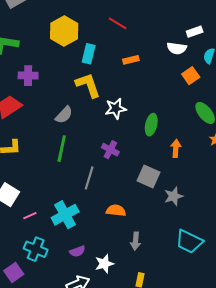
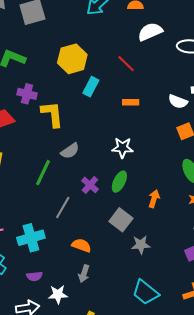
yellow L-shape: (88, 85) -> (52, 114), moved
white star: (116, 109) -> (122, 148), moved
gray semicircle: (64, 115) -> (70, 151), moved
green ellipse: (151, 125) -> (119, 182), moved
gray arrow: (135, 241) -> (84, 274), moved

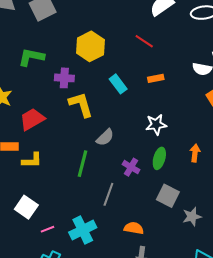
cyan rectangle: (91, 87) -> (118, 84), moved, turned -54
purple cross: (27, 94) -> (64, 78), moved
orange arrow: (154, 199) -> (195, 153), moved

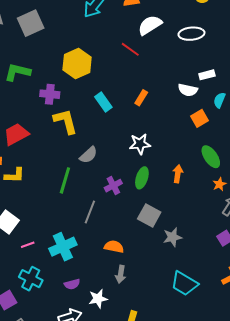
red line: (144, 41) -> (130, 49), moved
orange rectangle: (156, 78) -> (141, 98), turned -49
purple cross: (131, 167) -> (113, 186), turned 30

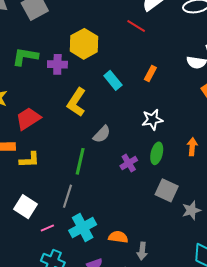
purple cross: (50, 94) -> (57, 64), moved
yellow L-shape: (65, 121) -> (76, 102), turned -128
gray line: (90, 212) -> (67, 196), moved
orange semicircle: (114, 247) -> (118, 237), moved

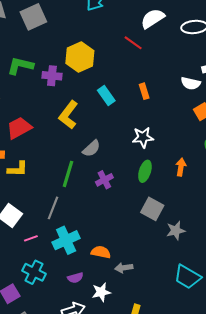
orange rectangle: (150, 73) -> (144, 91), turned -49
purple cross: (129, 163) -> (104, 180), moved
gray arrow: (142, 251) -> (124, 268), turned 72

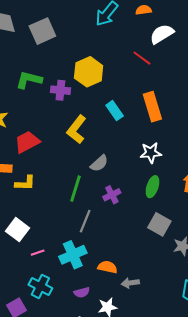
orange rectangle: (144, 91) -> (152, 107), size x1.8
gray line: (53, 208) -> (85, 221), moved

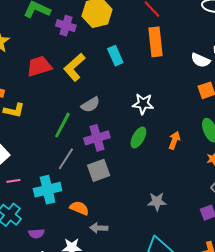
orange rectangle: (152, 107) -> (156, 42), moved
red trapezoid: (27, 142) -> (39, 66), moved
purple cross: (112, 195) -> (97, 138), size x1.4
gray square: (159, 224) -> (99, 170), moved, turned 30
purple semicircle: (82, 292) -> (36, 234), moved

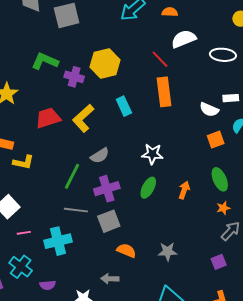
gray line: (66, 159) -> (76, 210), turned 65
orange semicircle: (79, 208) -> (126, 250), moved

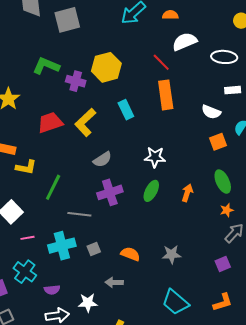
white rectangle: (231, 98) -> (233, 90), moved
green line: (72, 176) -> (53, 187), moved
gray square: (109, 221) -> (94, 249), moved, size x0.6

